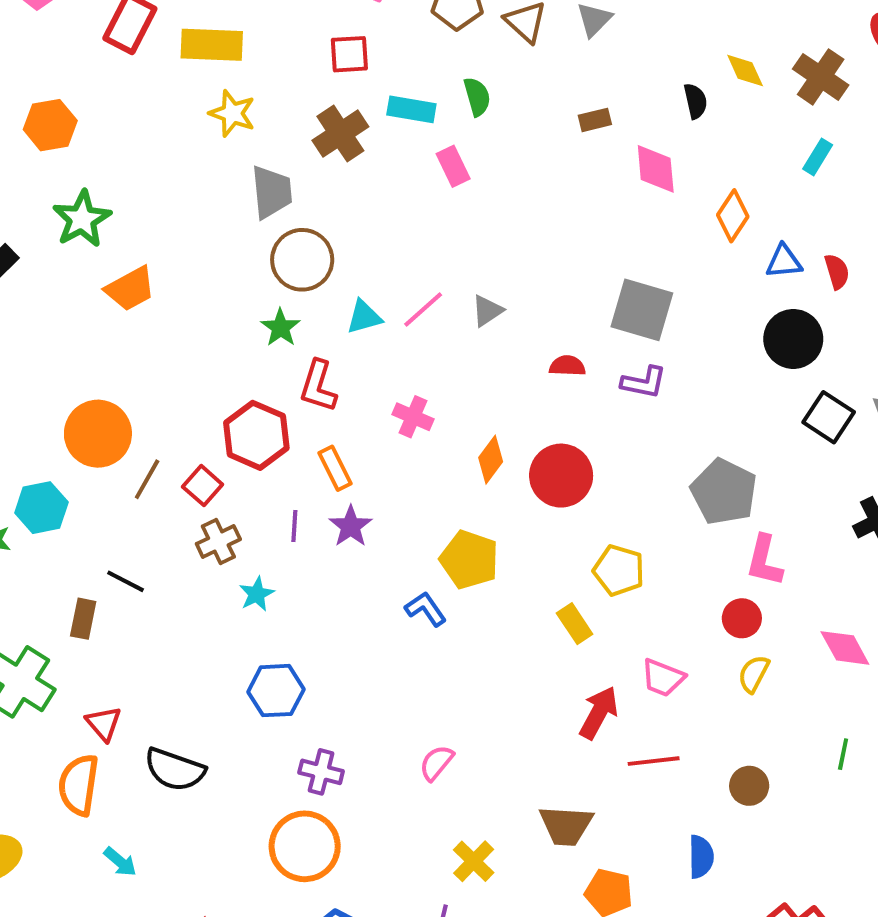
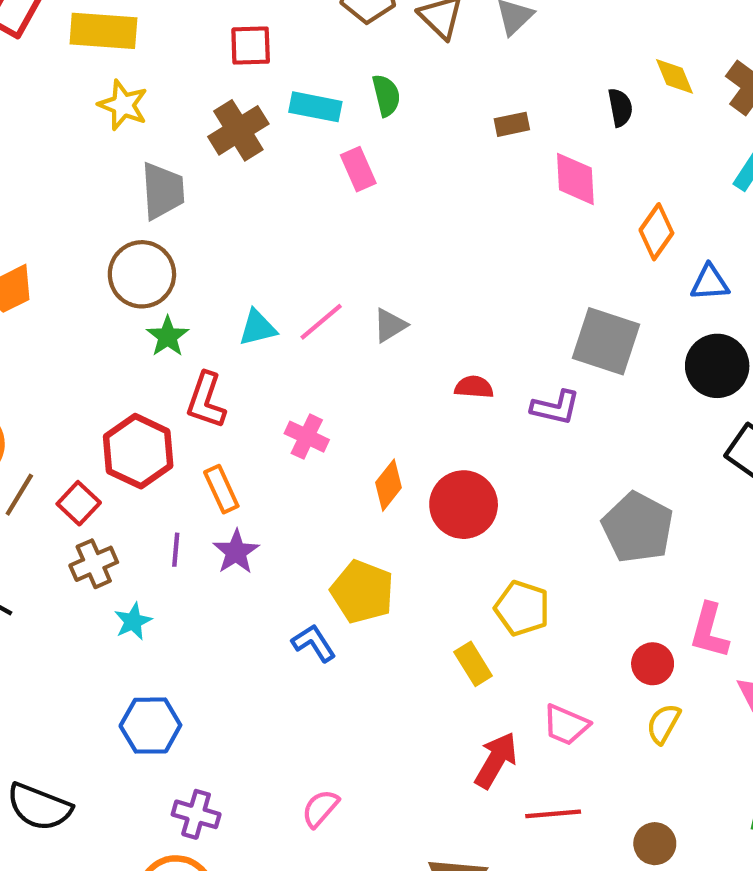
brown circle: (302, 260) -> (142, 274), moved
gray square: (642, 310) -> (606, 341), moved
pink L-shape: (764, 561) -> (709, 631), moved

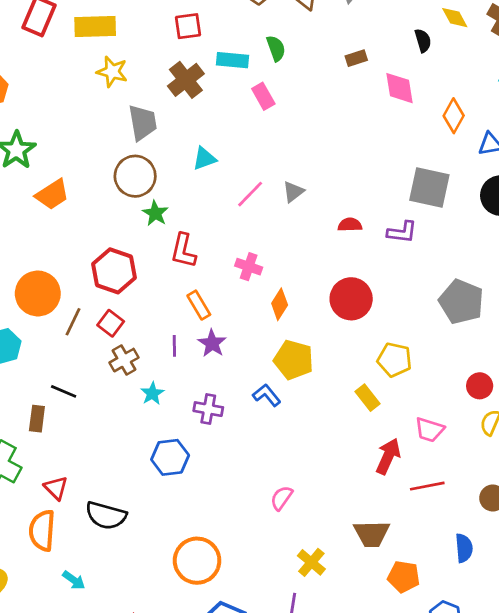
cyan triangle: (258, 328) -> (204, 159), moved
red hexagon: (138, 451) -> (114, 271), moved
orange diamond: (388, 485) -> (280, 304), moved
purple cross: (196, 814) -> (208, 409), moved

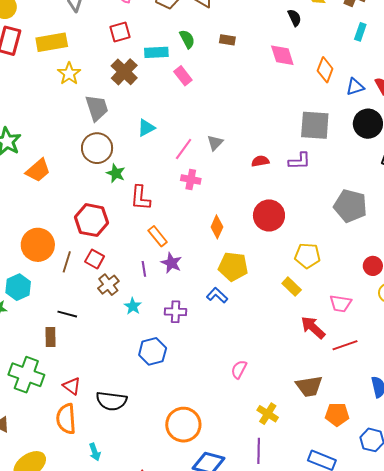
brown rectangle: (356, 58) -> (227, 40), moved, turned 35
yellow star: (112, 72) -> (69, 74), turned 30
pink cross: (249, 267) -> (191, 179), moved
red arrow: (388, 456) -> (313, 328), turned -64
cyan arrow: (74, 580) -> (95, 452), turned 42

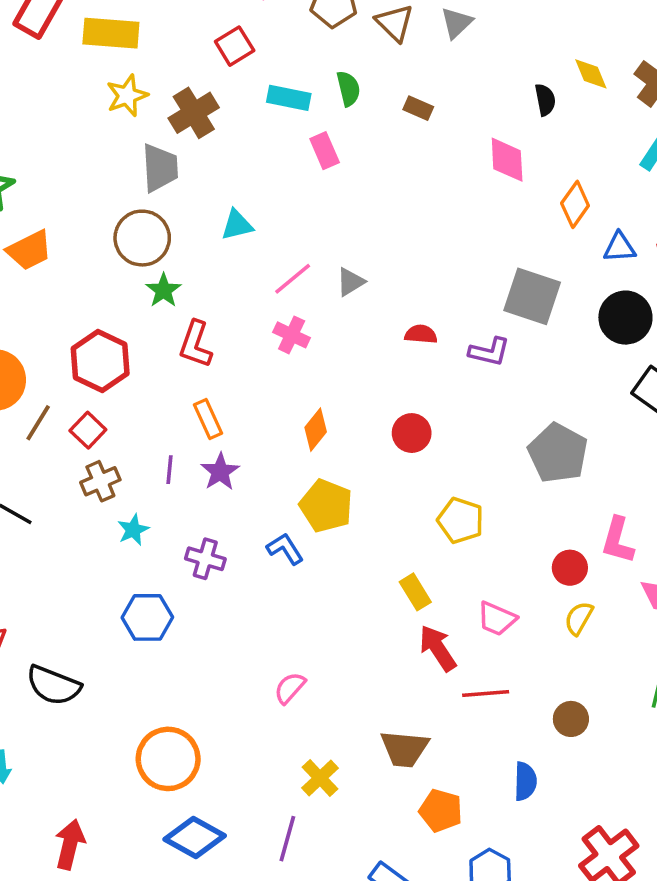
red square: (120, 32) -> (235, 46), turned -30
brown cross: (124, 72) -> (194, 113), moved
red circle: (269, 215) -> (412, 433), size x0.7
yellow rectangle: (292, 287) -> (415, 592), moved

